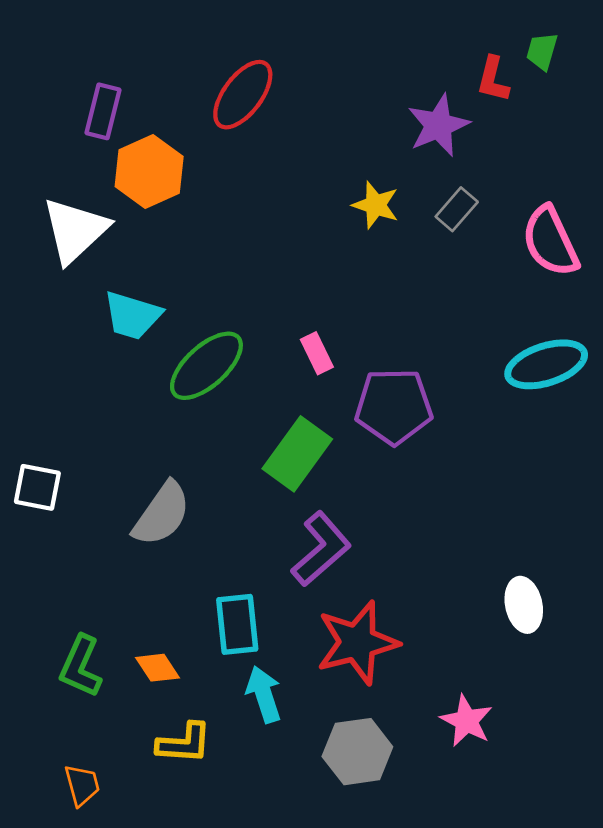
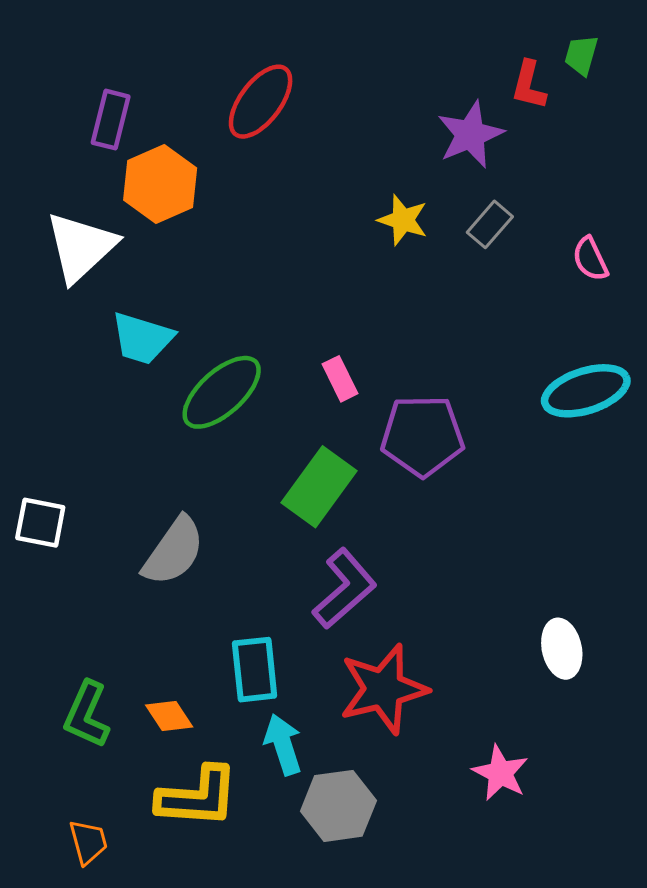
pink semicircle: (550, 241) -> (590, 259), size x0.6
yellow L-shape: (184, 743) -> (198, 797), size x1.4
gray hexagon: (357, 752) -> (338, 806), moved

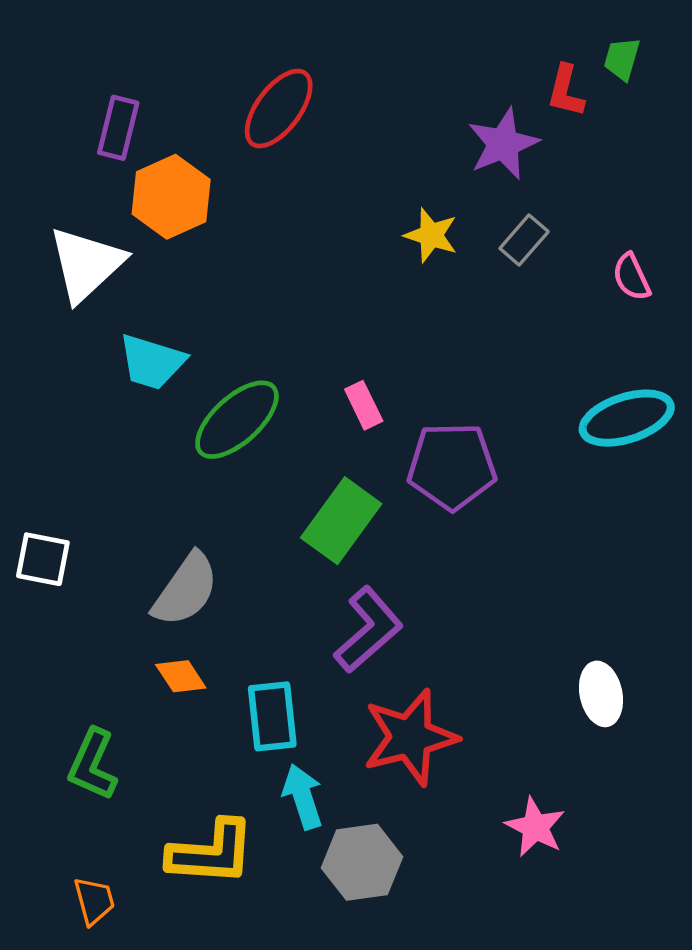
orange diamond: (169, 716) -> (181, 676), moved

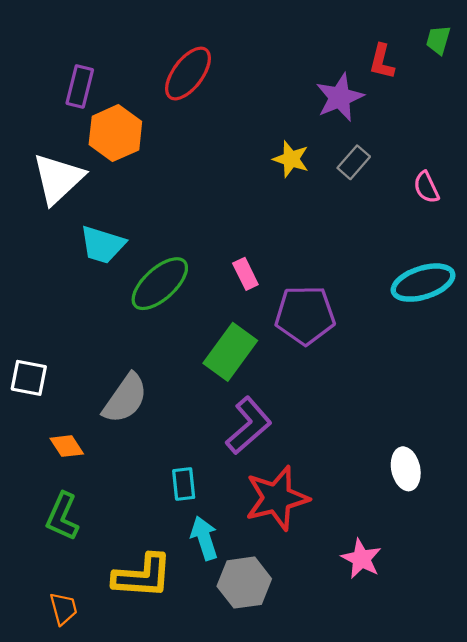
green trapezoid: (622, 59) -> (438, 40), moved
orange diamond: (181, 676) -> (67, 446), moved
cyan rectangle: (272, 716) -> (184, 484), size x0.7

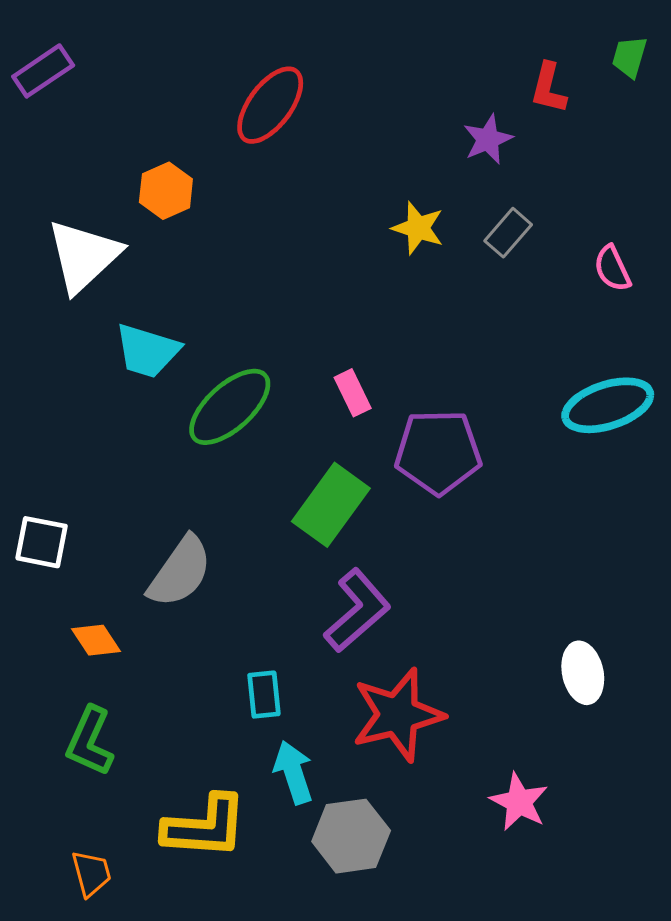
purple rectangle: (80, 87) -> (43, 71), moved, turned 42
purple star: (340, 97) -> (488, 139), size x0.7
orange hexagon: (115, 133) -> (166, 191), size x0.7

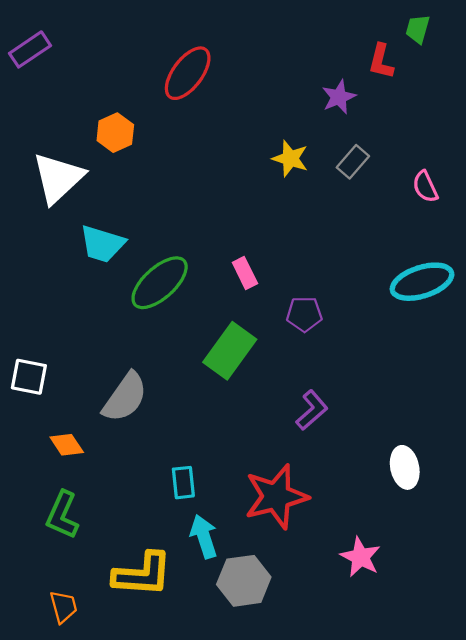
green trapezoid: (629, 57) -> (418, 29), moved
purple pentagon: (438, 452) -> (304, 314), size x0.6
purple L-shape: (357, 611) -> (312, 410), moved, size x0.7

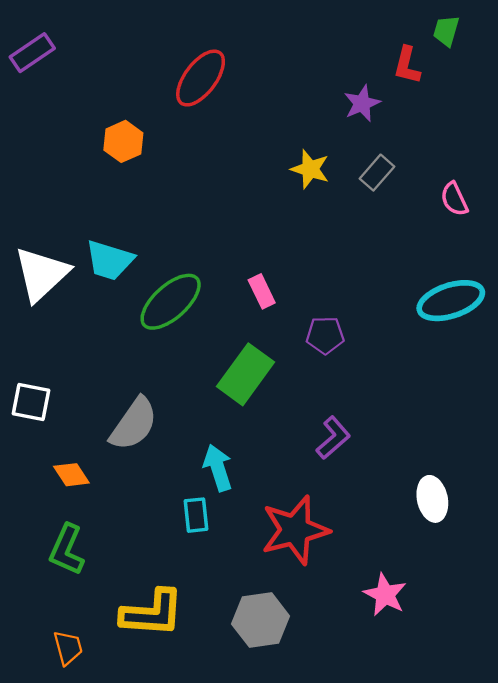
white triangle: (58, 178) -> (41, 274), moved
cyan arrow: (204, 537) -> (218, 468), moved

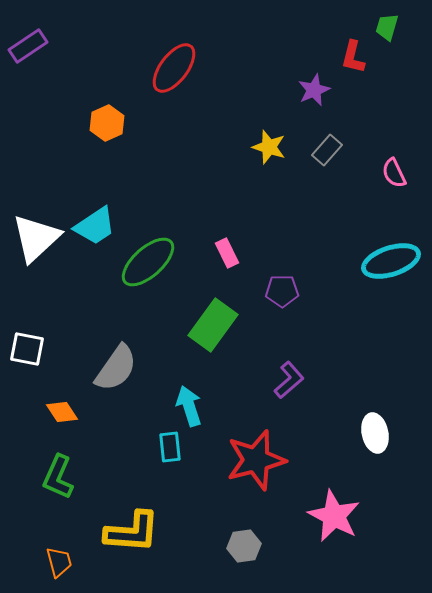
cyan trapezoid: (109, 260) -> (95, 226), turned -51
pink star: (385, 595) -> (334, 516), size x1.4
gray hexagon: (261, 620) -> (244, 546), moved, size x0.7

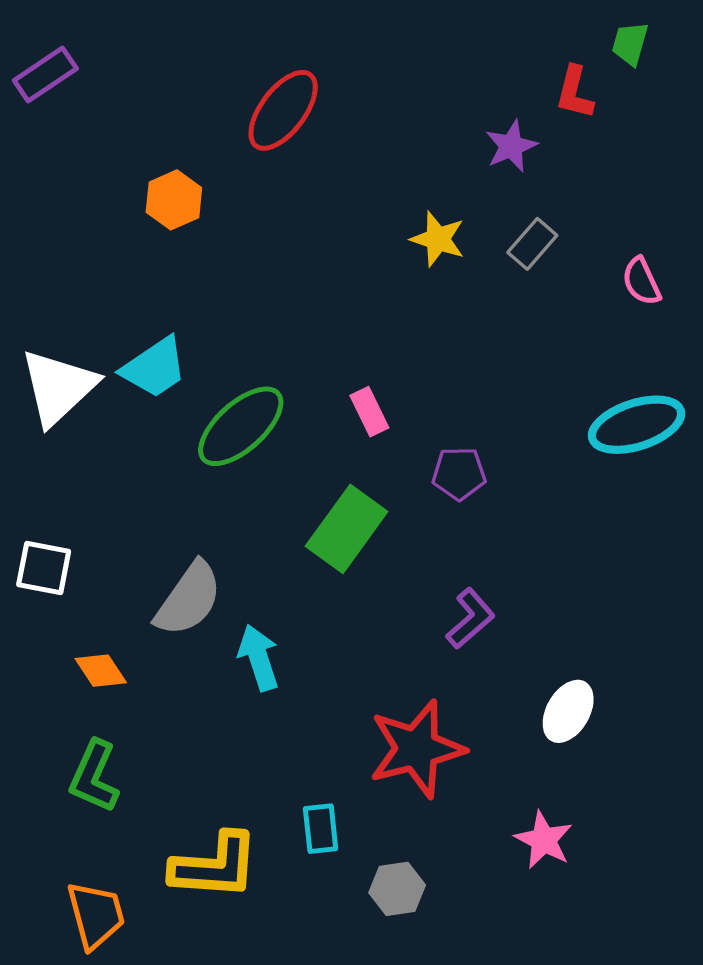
cyan arrow: (189, 406) -> (259, 658), moved
white ellipse: (375, 433) -> (568, 711), moved, turned 42
cyan rectangle: (170, 447) -> (321, 829), moved
pink star: (334, 516) -> (544, 840), size x0.7
orange trapezoid: (59, 562) -> (96, 915), size x1.4

